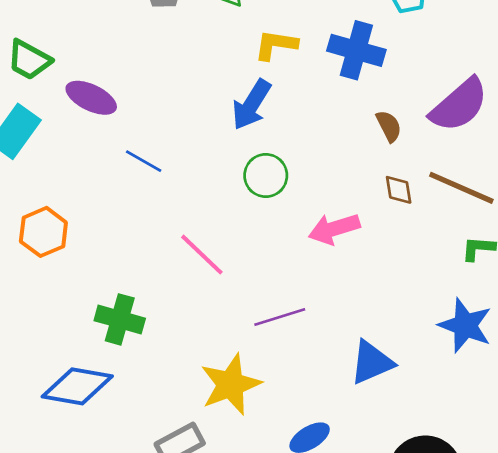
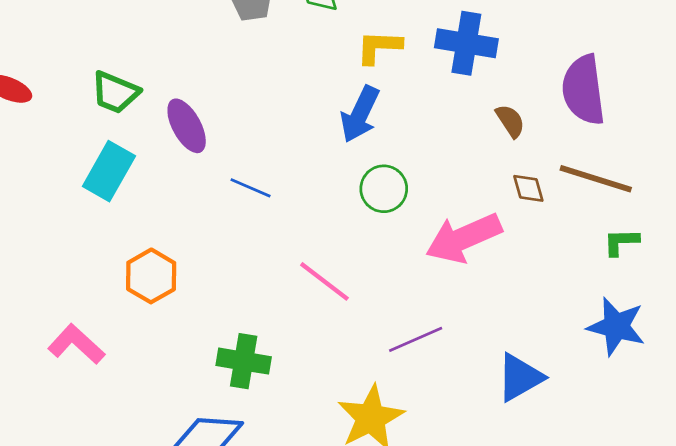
purple ellipse: (91, 98) -> (187, 126), turned 42
purple semicircle: (459, 105) -> (584, 90), turned 130
pink arrow: (334, 229) -> (464, 238), size x1.4

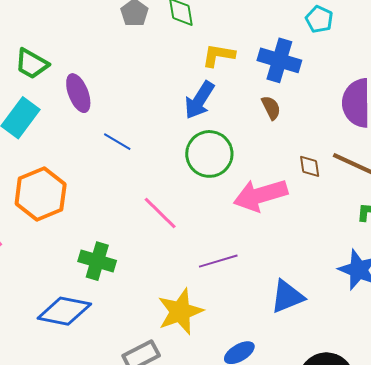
brown semicircle: (510, 121) -> (271, 108), moved
green circle: (384, 189) -> (209, 154), size x1.4
orange hexagon: (151, 276) -> (41, 194), size x1.4

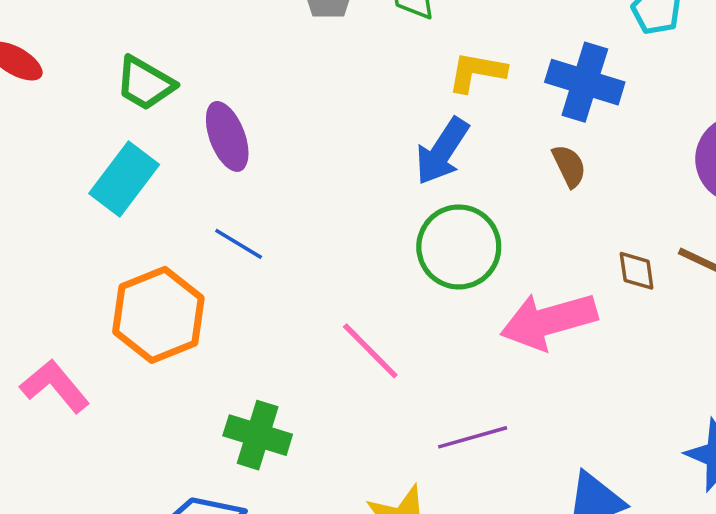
blue line: (117, 142) -> (239, 244), moved

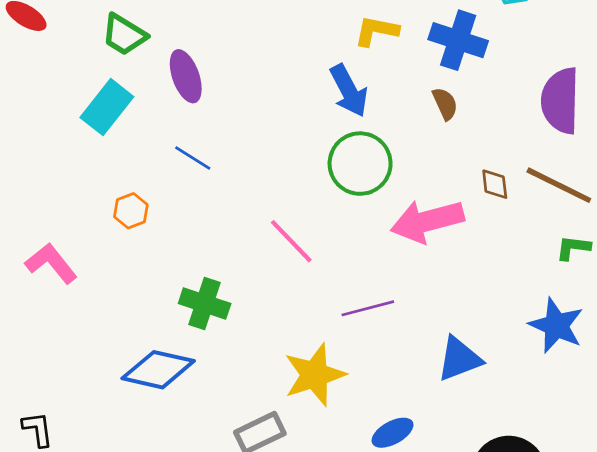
blue arrow: (442, 151) -> (349, 91), turned -62
orange hexagon: (158, 315) -> (131, 211), size x0.5

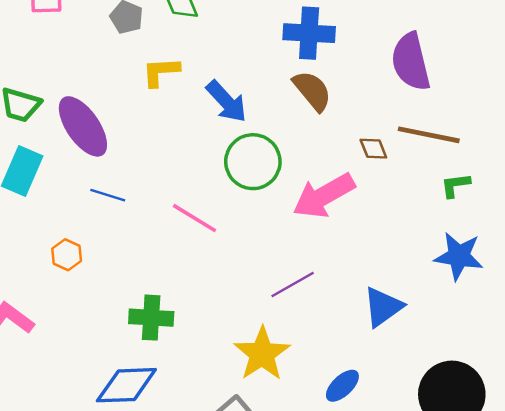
yellow L-shape: (376, 31) -> (161, 72), moved
purple ellipse: (186, 76) -> (83, 126), size x1.4
brown semicircle: (445, 104) -> (312, 91), size x1.5
pink line: (291, 241) -> (194, 218), moved

